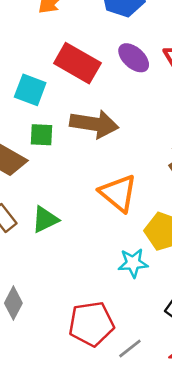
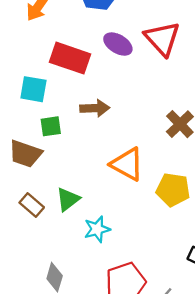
brown arrow: (94, 124) -> (95, 108), size x0.7
cyan star: (133, 263) -> (97, 229), moved

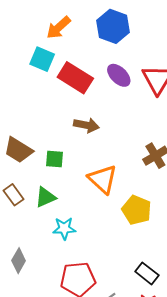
cyan square: (33, 89) -> (42, 59), moved
green square: (51, 126) -> (55, 159), moved

